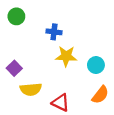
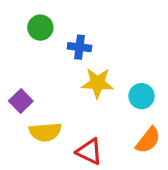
green circle: (16, 16) -> (40, 28), moved

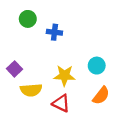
yellow star: (97, 83) -> (64, 76), moved

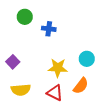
yellow semicircle: (31, 90) -> (21, 90), moved
orange semicircle: (101, 96) -> (81, 86), moved

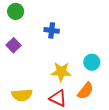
green circle: (25, 17) -> (16, 11), moved
purple square: (13, 62) -> (13, 45), moved

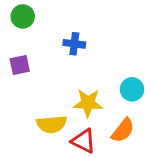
purple square: (13, 45) -> (20, 65), turned 32
yellow semicircle: (22, 95) -> (52, 124), moved

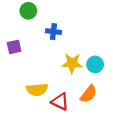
green circle: (23, 16) -> (28, 11), moved
yellow star: (88, 103) -> (72, 63), moved

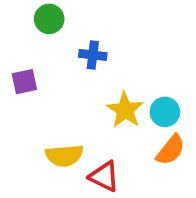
yellow star: (72, 63) -> (125, 110), turned 30
orange semicircle: (89, 94) -> (171, 150), moved

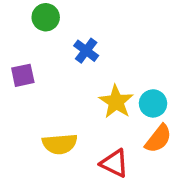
blue cross: (93, 55) -> (86, 51), turned 30
red triangle: (104, 176) -> (114, 163), moved

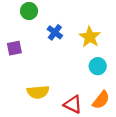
yellow star: (116, 102) -> (90, 37), moved
orange semicircle: (158, 139) -> (101, 100), moved

